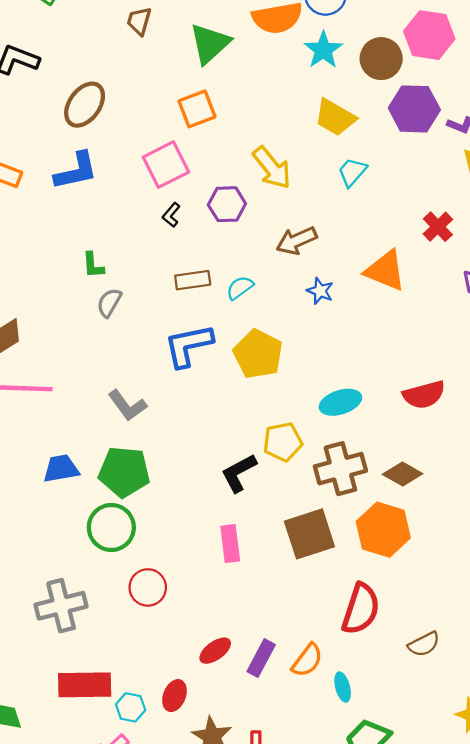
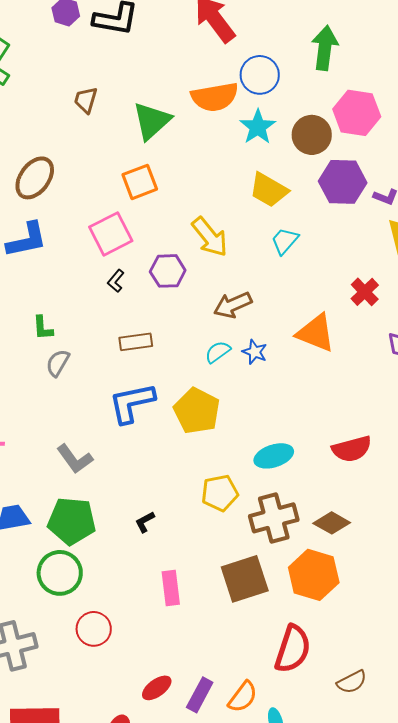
cyan semicircle: (240, 288) -> (218, 352), moved
black L-shape: (239, 473) -> (145, 522), moved, size x0.6

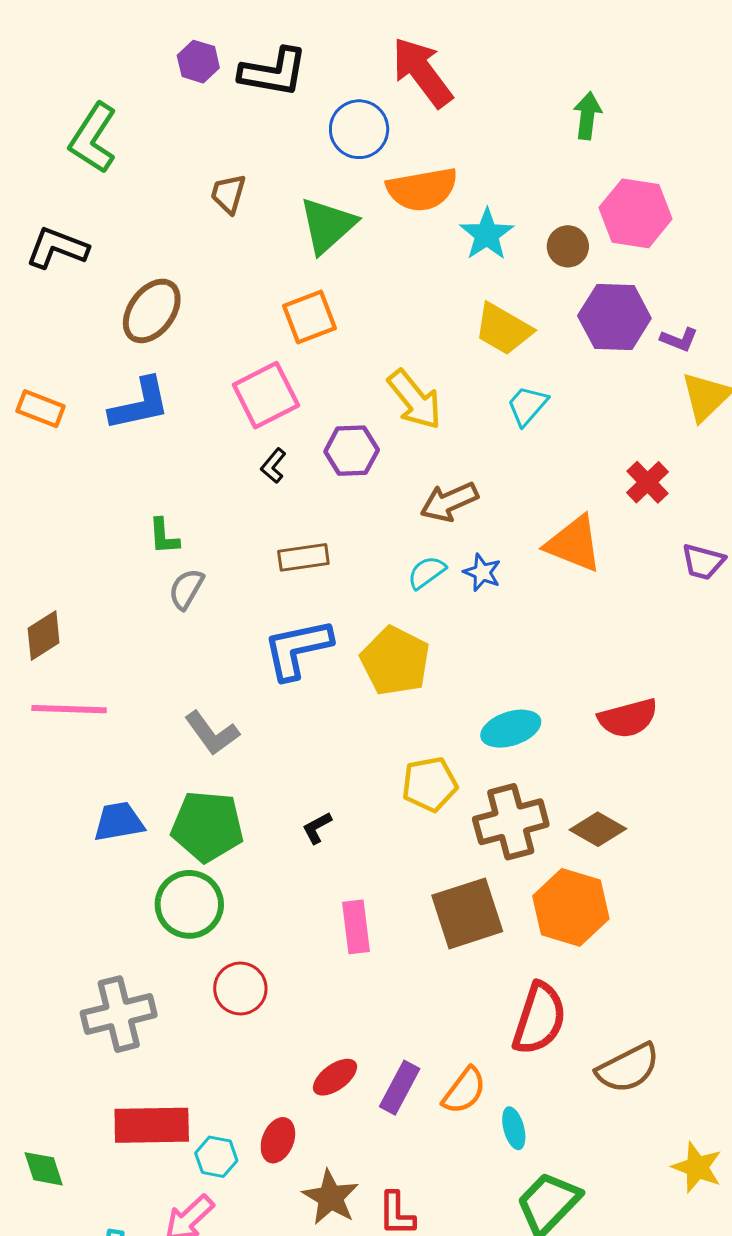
green arrow: (325, 48) -> (587, 116), size x0.7
blue circle: (260, 75) -> (359, 129), moved
brown circle: (312, 135) -> (568, 246), size x0.7
brown semicircle: (352, 682) -> (628, 1068), size x1.4

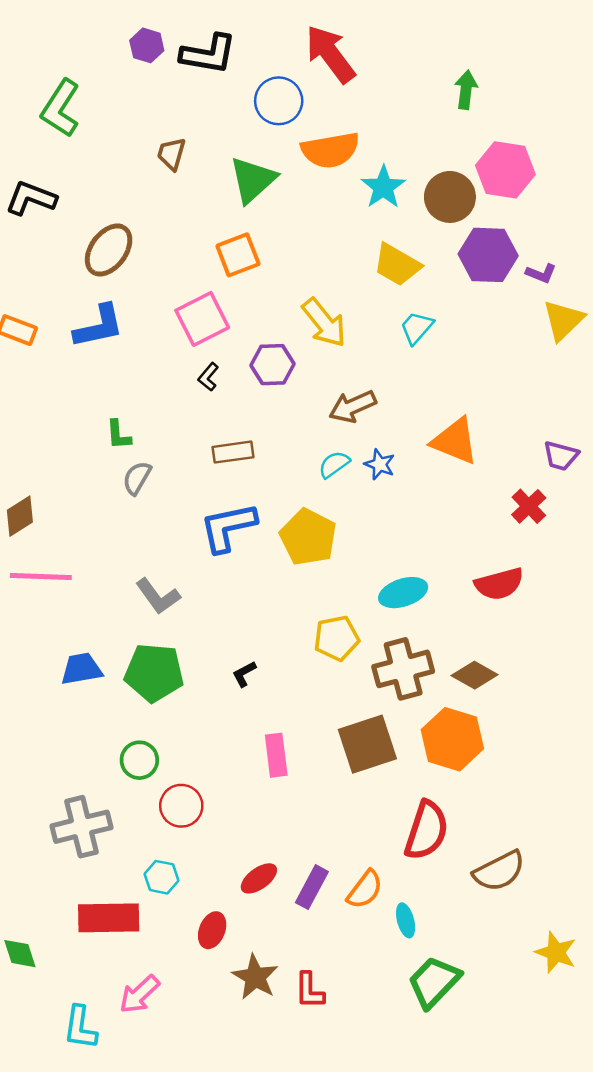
brown circle: (568, 246) -> (450, 197), size x1.5
red cross: (647, 482) -> (529, 506), moved
green circle: (189, 904) -> (139, 760), moved, size x0.7
cyan hexagon: (216, 1157) -> (162, 877), moved

